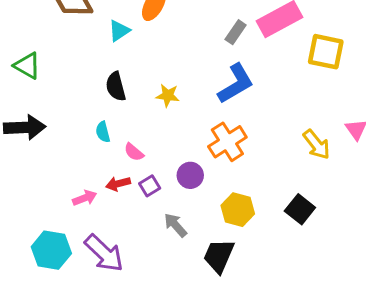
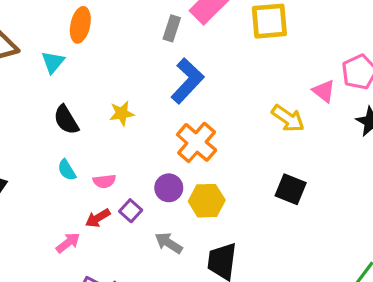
pink semicircle: (134, 152) -> (104, 181), turned -30
yellow hexagon: (238, 210) -> (207, 201), moved

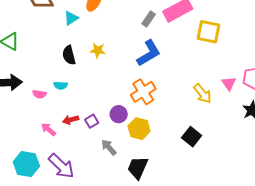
yellow star: (122, 113) -> (98, 50), moved
cyan semicircle: (67, 170) -> (60, 85), turned -72
pink semicircle: (104, 181) -> (39, 94), moved
pink arrow: (68, 243) -> (48, 129), turned -119

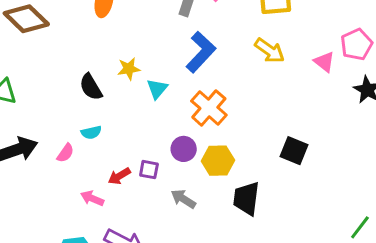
cyan triangle: (71, 18) -> (157, 89), moved
pink semicircle: (39, 94) -> (65, 153), turned -48
yellow arrow: (202, 94) -> (270, 51), moved
purple square: (92, 121) -> (149, 170), turned -32
black trapezoid: (138, 168) -> (246, 198), moved

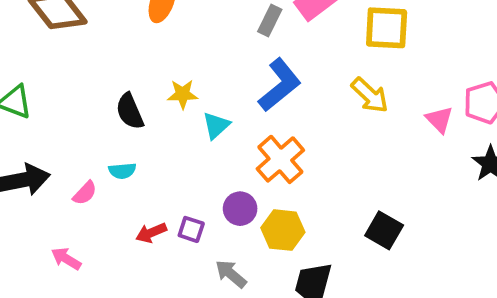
pink arrow: (92, 198) -> (66, 259), moved

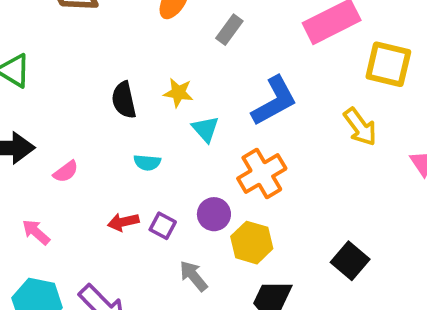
gray rectangle: (270, 20) -> (229, 30), moved
cyan triangle: (216, 125) -> (205, 129), turned -40
cyan semicircle: (122, 171) -> (147, 162), moved

